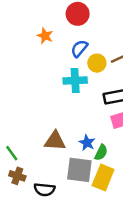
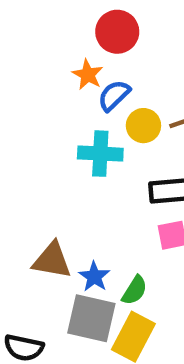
orange star: (45, 36) -> (88, 75), moved
blue star: (87, 143) -> (94, 277), moved

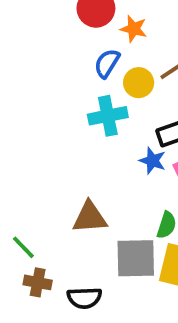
orange star: (88, 75) -> (134, 29), moved
blue star: (94, 277) -> (152, 161), moved

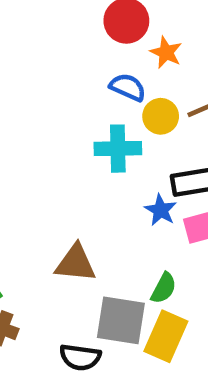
blue semicircle: (107, 63) -> (128, 87), turned 72
black semicircle: (84, 298) -> (80, 357), moved

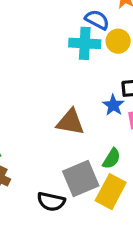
cyan cross: (118, 149) -> (85, 43), moved
brown triangle: (76, 263) -> (70, 122), moved
gray square: (121, 320) -> (81, 178), turned -36

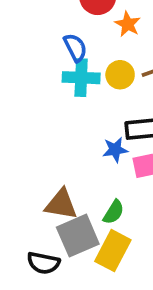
blue semicircle: (97, 20) -> (75, 48), moved, turned 35
blue star: (113, 105) -> (115, 150), turned 30
brown triangle: (70, 122) -> (61, 204), moved

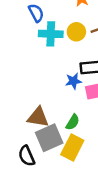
blue semicircle: (75, 48) -> (36, 13), moved
black semicircle: (43, 263) -> (27, 156), turned 55

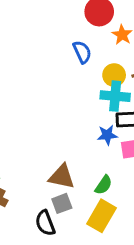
blue semicircle: (36, 13) -> (82, 52), moved
cyan cross: (51, 34) -> (115, 96), moved
gray square: (49, 138) -> (62, 203), moved, size x0.6

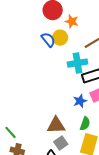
yellow circle: (114, 75) -> (60, 38), moved
blue star: (107, 135) -> (80, 101), moved

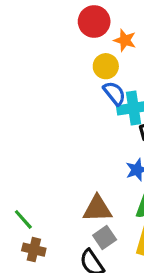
blue semicircle: (48, 40) -> (114, 93), moved

